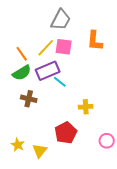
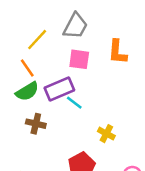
yellow line: (46, 48) -> (37, 40), moved
yellow cross: (86, 107) -> (106, 134), turned 32

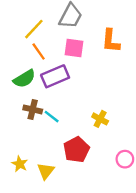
orange line: (27, 68) -> (39, 52), moved
cyan line: (74, 103) -> (52, 117), moved

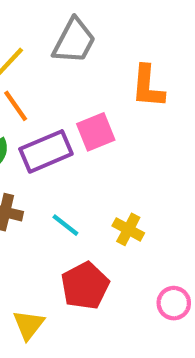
pink square: (74, 48) -> (96, 132), moved, turned -30
cyan line: (52, 117) -> (65, 225), moved

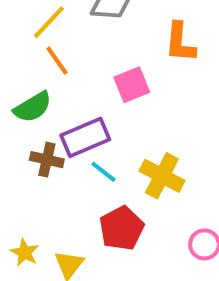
purple rectangle: (46, 151) -> (85, 137), moved
yellow cross: (128, 229) -> (162, 176), size x1.5

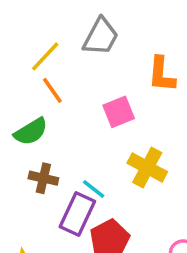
purple rectangle: (85, 137) -> (77, 214), moved, turned -42
yellow cross: (162, 176) -> (147, 167), moved

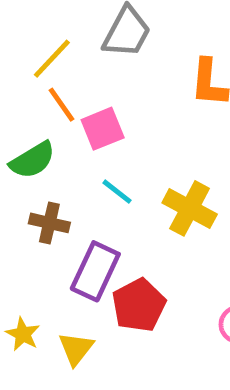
pink square: (119, 112) -> (103, 129), moved
cyan line: (94, 189) -> (117, 192), moved

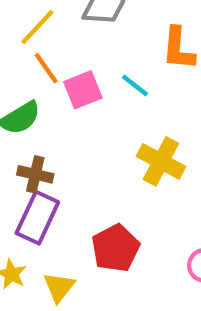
cyan line: (117, 192) -> (135, 85), moved
purple rectangle: (95, 271) -> (37, 218), moved

